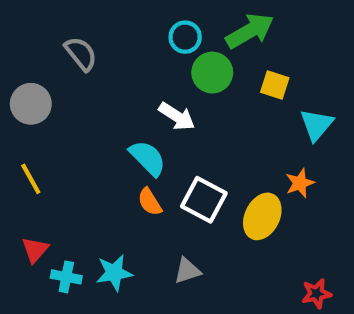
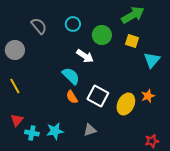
green arrow: (250, 31) -> (133, 15), moved
cyan circle: (185, 37) -> (73, 24), moved
orange star: (300, 183) -> (148, 96), moved

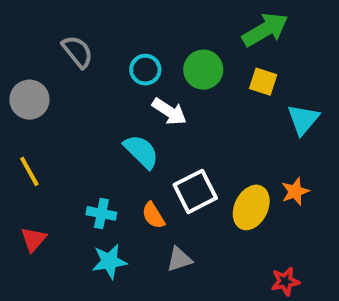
cyan circle: (73, 24) -> (145, 70), moved
white square: (98, 96) -> (195, 191), turned 35
orange semicircle: (72, 97) -> (153, 215), moved
cyan cross: (32, 133) -> (101, 213), moved
red star: (152, 141) -> (285, 281), moved

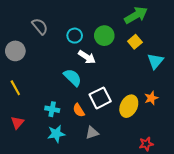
yellow square: (263, 82) -> (135, 42), turned 32

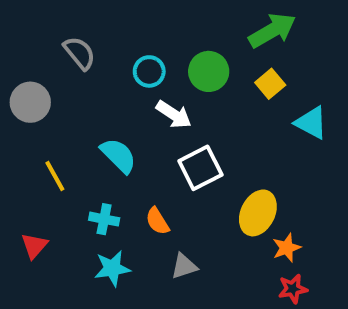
cyan triangle: (155, 61) -> (311, 123), turned -42
cyan semicircle: (73, 78) -> (118, 156), moved
yellow line: (15, 88) -> (55, 176), moved
white square: (100, 98) -> (200, 168), moved
orange star: (151, 98) -> (287, 248), moved

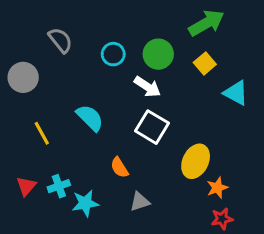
white arrow: (174, 115) -> (147, 87), moved
white square: (200, 168) -> (152, 127), turned -32
cyan cross: (104, 219) -> (59, 186), moved, turned -30

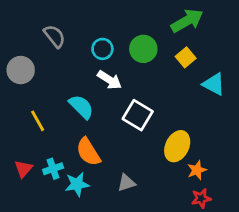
white arrow: (147, 87) -> (109, 80), moved
orange semicircle: (119, 167) -> (88, 152), moved, size x1.5

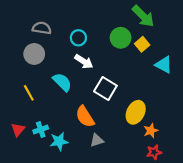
green arrow: (187, 21) -> (143, 16), turned 75
gray semicircle: (54, 36) -> (42, 28), turned -42
green circle: (143, 49) -> (121, 38), moved
gray circle: (21, 70) -> (34, 54), moved
orange semicircle: (88, 152) -> (85, 117), moved

